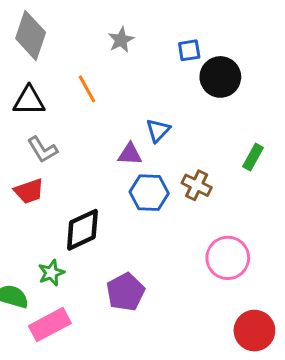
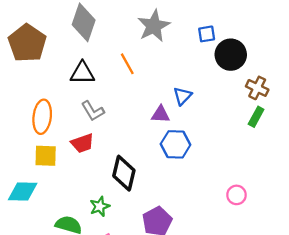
gray star: (121, 40) -> (154, 26), size x1.6
brown cross: (197, 185) -> (257, 88), moved
black diamond: (82, 230) -> (124, 173), turned -52
pink circle: (228, 258) -> (236, 195), size x0.6

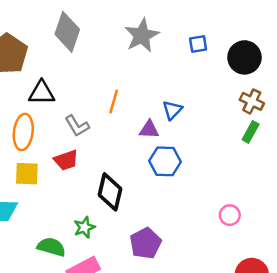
black circle: (231, 55) -> (244, 57), moved
orange line: (127, 64) -> (114, 101), moved, turned 45
black triangle: (82, 73) -> (42, 93), moved

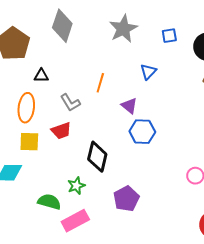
black triangle: (42, 93) -> (41, 76), size x0.7
blue triangle: (172, 110) -> (148, 72), moved
purple triangle: (149, 130) -> (129, 106), turned 36

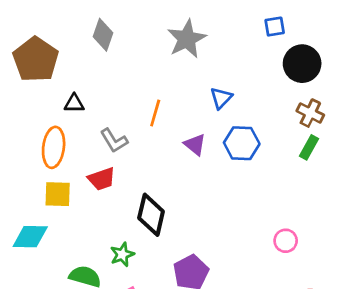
gray diamond: (62, 26) -> (103, 35), size x0.7
blue square: (169, 36) -> (275, 27), moved
blue hexagon: (142, 132) -> (242, 143), moved

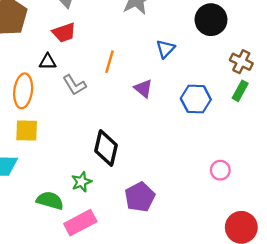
black circle: (302, 64) -> (211, 20), moved
black triangle: (74, 103) -> (48, 62), moved
blue hexagon: (242, 143) -> (196, 99), moved
red trapezoid: (102, 179) -> (64, 32), moved

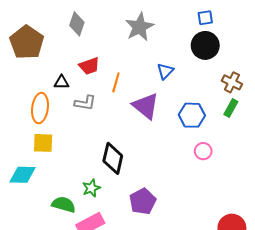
red trapezoid: (64, 32) -> (89, 66), moved
gray L-shape: (74, 85) -> (85, 103), turned -50
purple triangle: (143, 88) -> (146, 106), size x1.6
pink circle: (220, 170) -> (203, 151), moved

